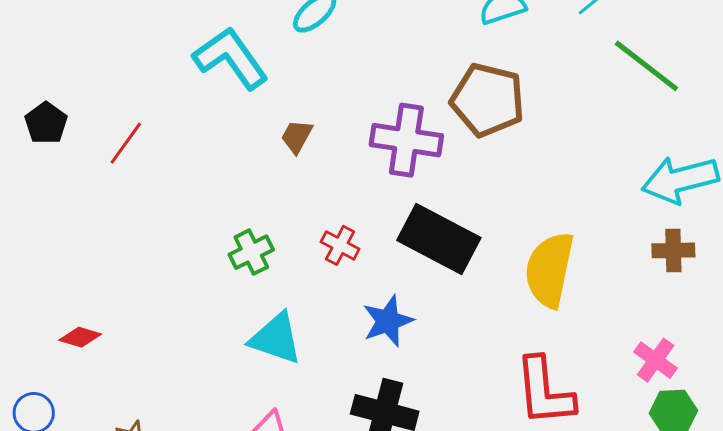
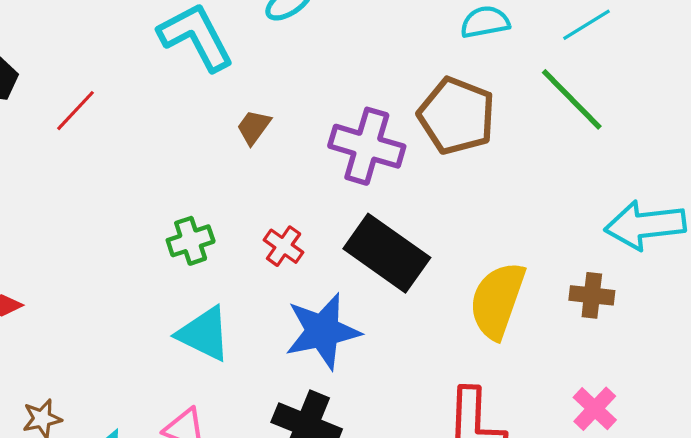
green line: (646, 66) -> (572, 99), moved
brown cross: (673, 250) -> (592, 295), moved
blue star: (388, 321) -> (323, 331), size x1.4

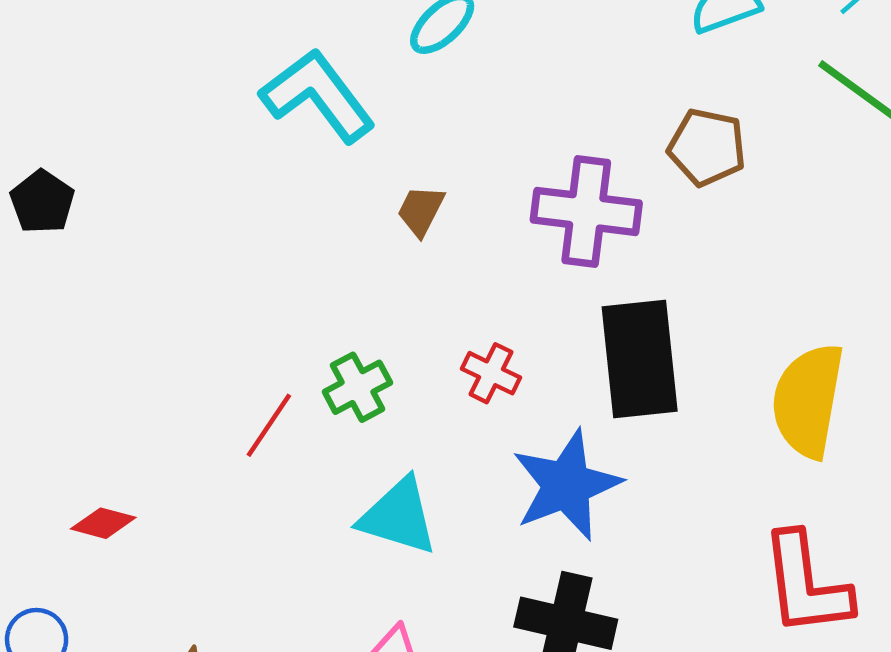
red line: (75, 111) -> (269, 425), moved
brown pentagon: (457, 116) -> (707, 147), size x0.7
black rectangle: (387, 253) -> (640, 359), turned 58

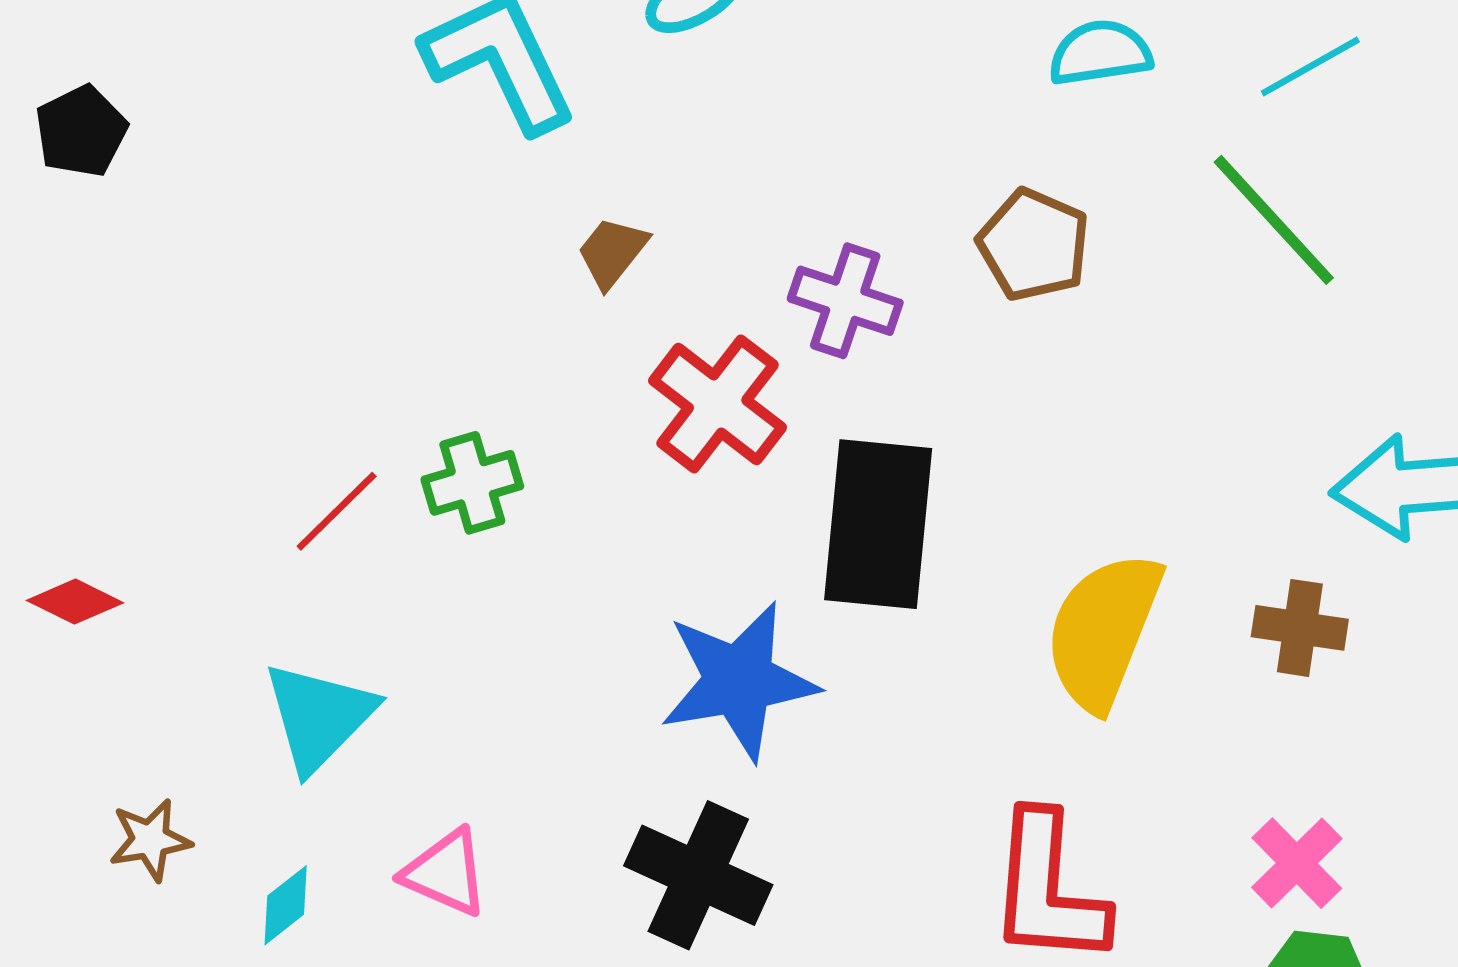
purple cross: (586, 211) -> (845, 301), size x0.7
red cross: (491, 373) -> (718, 404), moved, size x1.6
cyan triangle: (398, 516) -> (319, 717), moved, turned 46

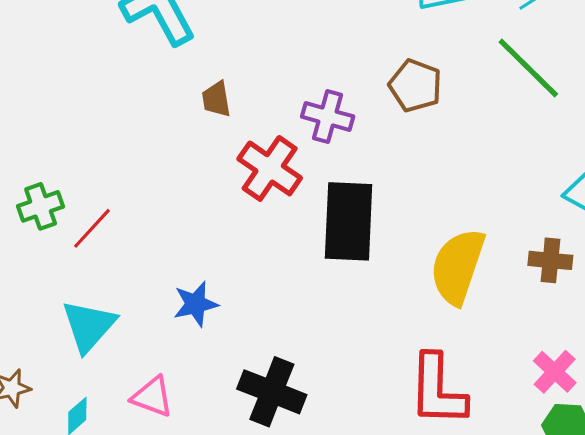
brown trapezoid: (612, 252) -> (216, 99), turned -45
green cross: (472, 483) -> (41, 206), moved
blue star: (739, 681) -> (196, 304), moved, size x0.6

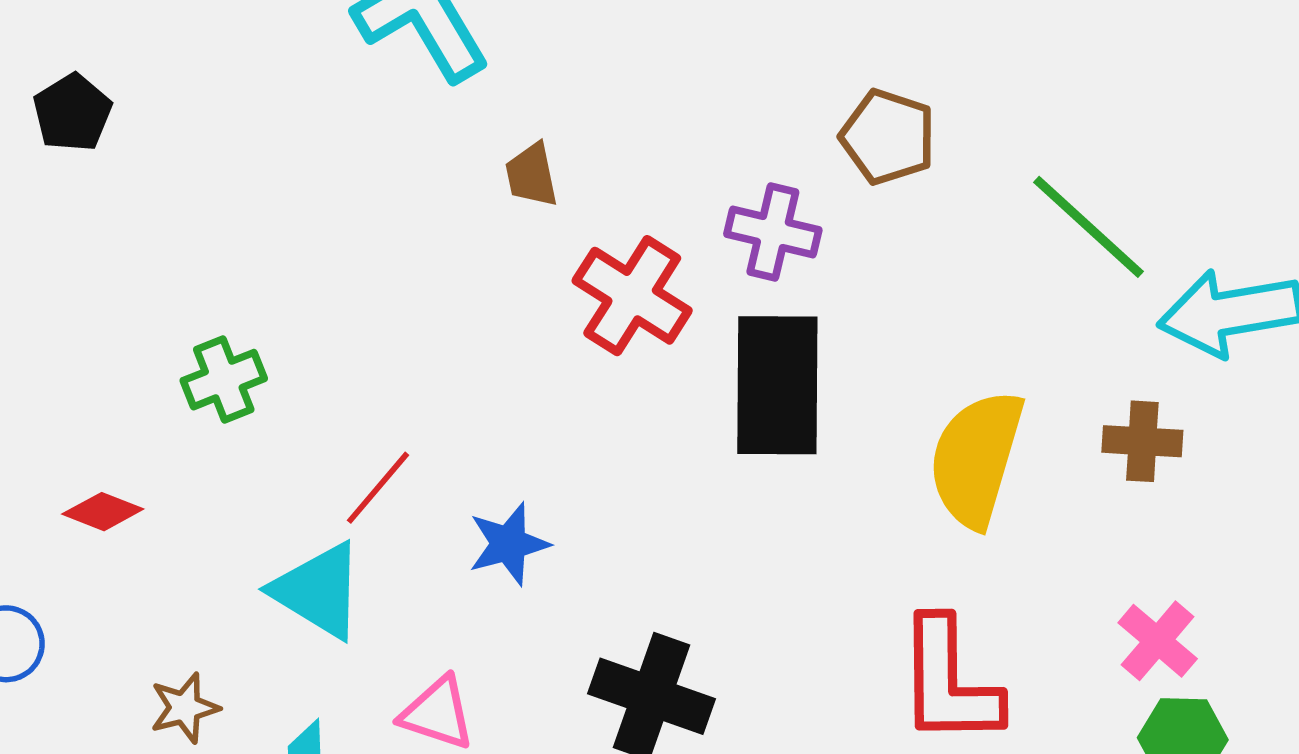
green line: (528, 68) -> (1089, 227), moved
purple cross: (328, 117) -> (773, 232), moved
red line: (92, 228) -> (378, 488), moved
cyan triangle: (89, 326) -> (318, 591), turned -38

